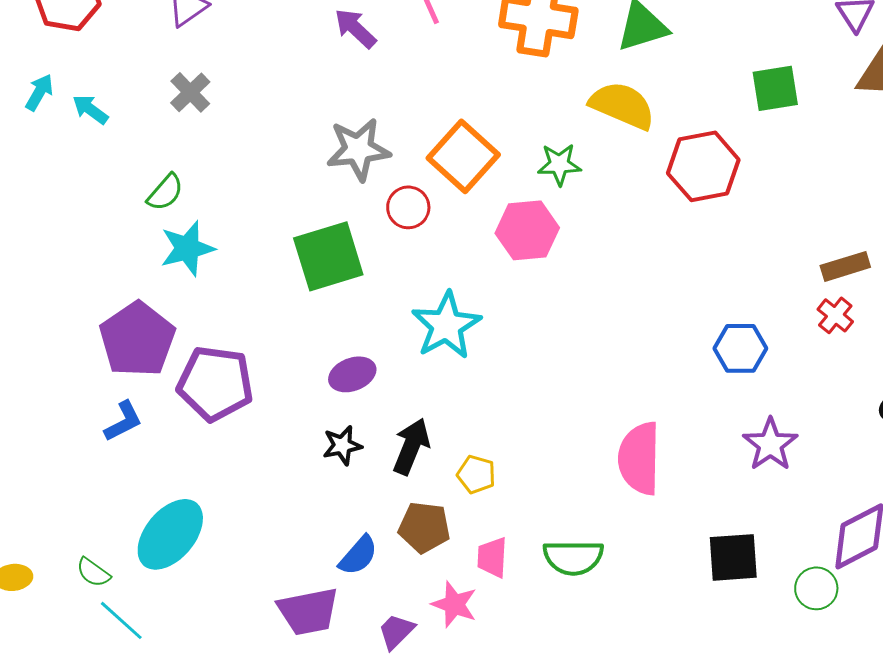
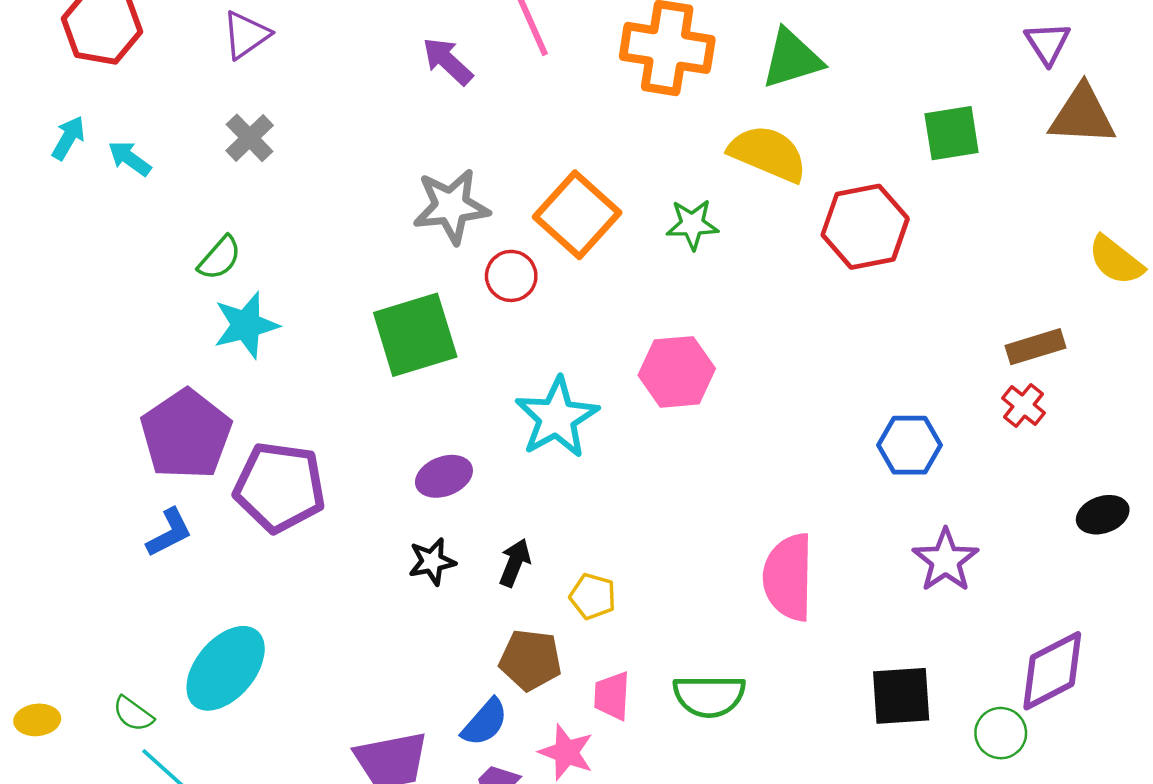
pink hexagon: (527, 230) -> (677, 372), moved
black arrow: (411, 446) -> (515, 563), size x0.7
blue semicircle: (358, 555) -> (485, 722), moved

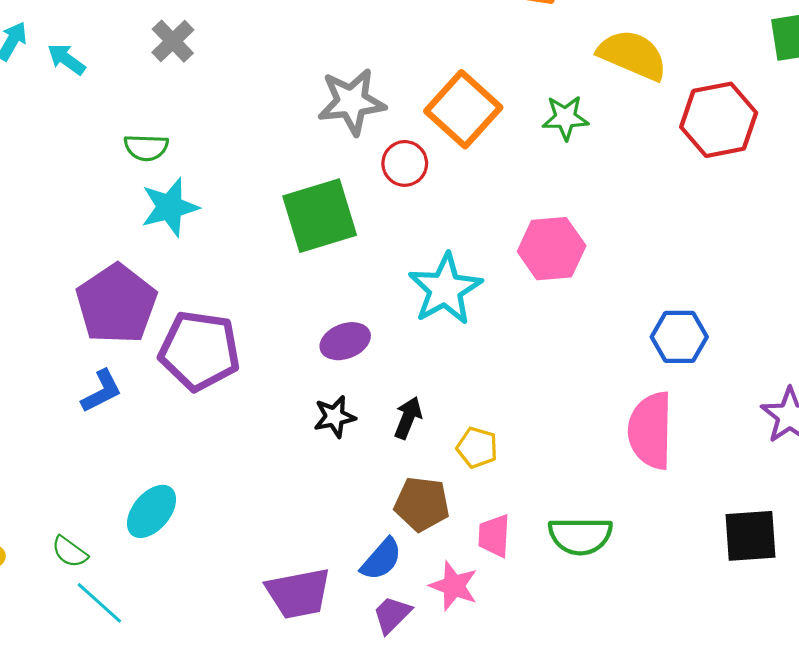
green semicircle: (220, 258) -> (146, 148), turned 51
blue hexagon: (910, 445) -> (679, 337), moved
cyan ellipse: (226, 668) -> (152, 511), size x0.7

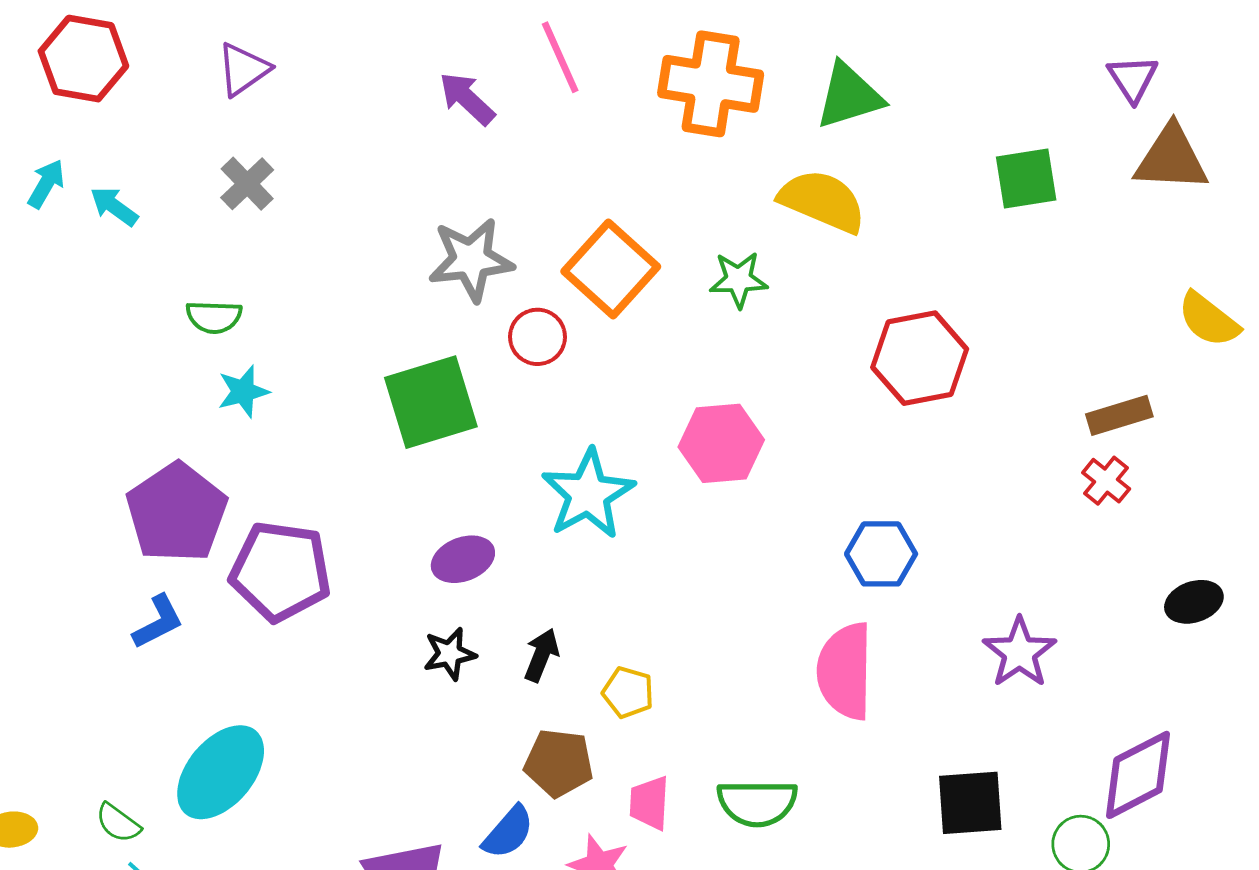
red hexagon: (719, 120) -> (920, 358), moved
cyan star: (170, 207) -> (243, 391), size x0.7
cyan ellipse: (152, 511) -> (221, 772), size x1.4

